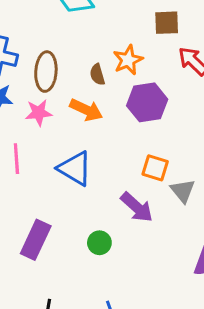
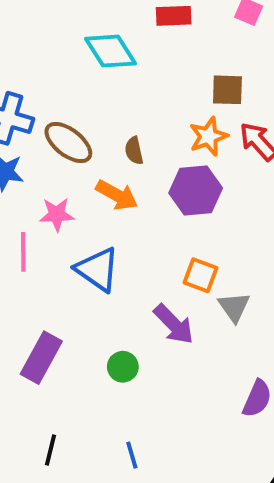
orange star: (128, 60) -> (208, 136), moved
brown ellipse: (46, 72) -> (68, 143), turned -60
pink star: (39, 113) -> (57, 214), moved

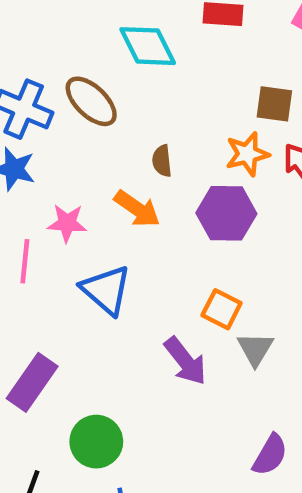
brown ellipse: (68, 143) -> (91, 101), moved
green circle: (123, 367) -> (96, 442), moved, size x1.5

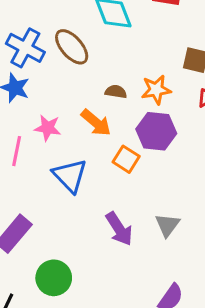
orange star: (247, 154) -> (156, 90), moved
brown semicircle: (162, 161) -> (116, 92), turned 100
orange square: (222, 309) -> (126, 159), moved

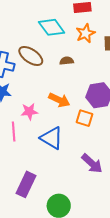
orange star: (156, 90) -> (85, 33), moved
brown semicircle: (116, 92) -> (67, 61), moved

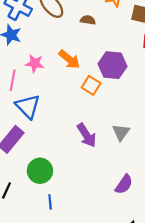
blue triangle: (52, 138) -> (28, 106), moved

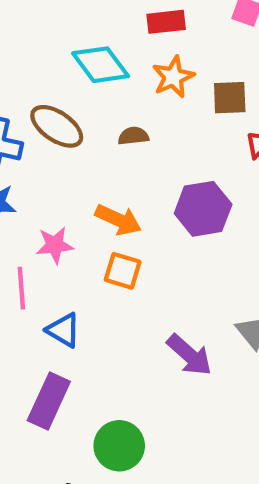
orange square: (91, 85) -> (123, 271), moved
blue triangle: (28, 106) -> (63, 330), size x0.7

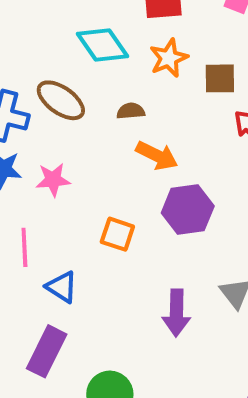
purple hexagon: (203, 209) -> (188, 209), moved
orange arrow: (118, 220) -> (157, 156), moved
pink star: (55, 245) -> (53, 180), moved
purple arrow: (189, 355) -> (176, 313), turned 48

